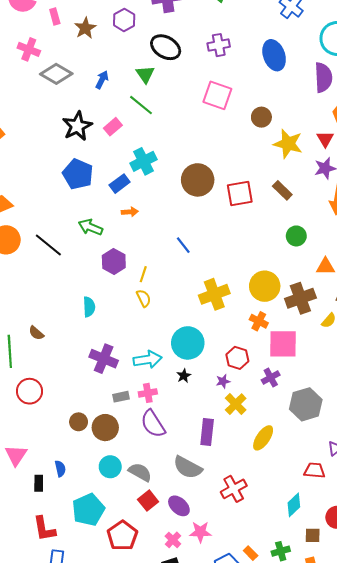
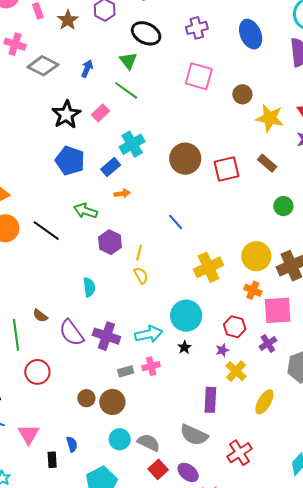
purple semicircle: (153, 424) -> (71, 333), moved

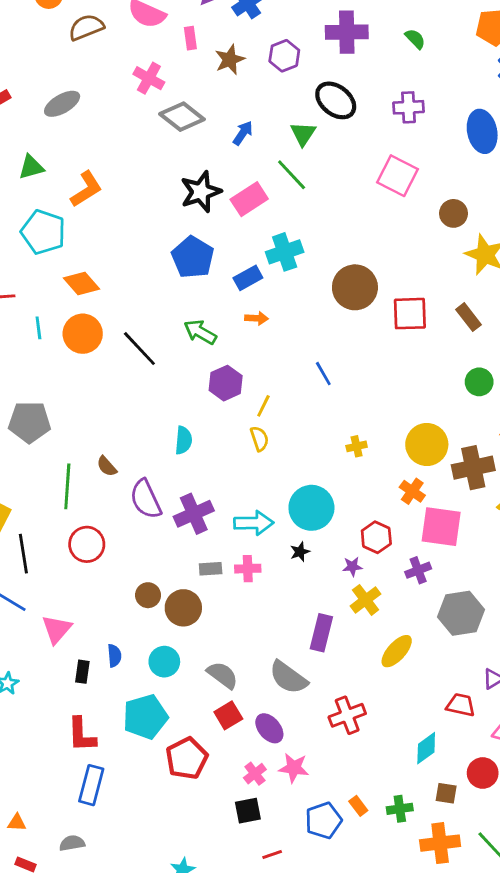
pink rectangle: (101, 113) -> (249, 199), size x1.4
yellow cross: (208, 267) -> (357, 446), size x0.5
purple cross: (106, 336) -> (194, 514), turned 36
cyan circle: (120, 439) -> (164, 662), moved

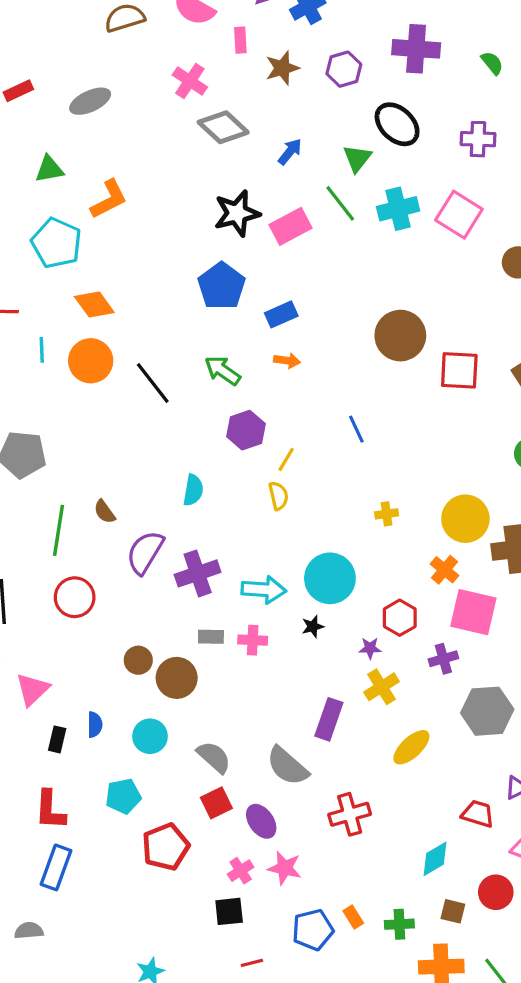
cyan cross: (285, 252) -> (398, 209), moved
purple semicircle: (146, 499) -> (145, 552), turned 51
cyan pentagon: (145, 717) -> (123, 796), size x0.7

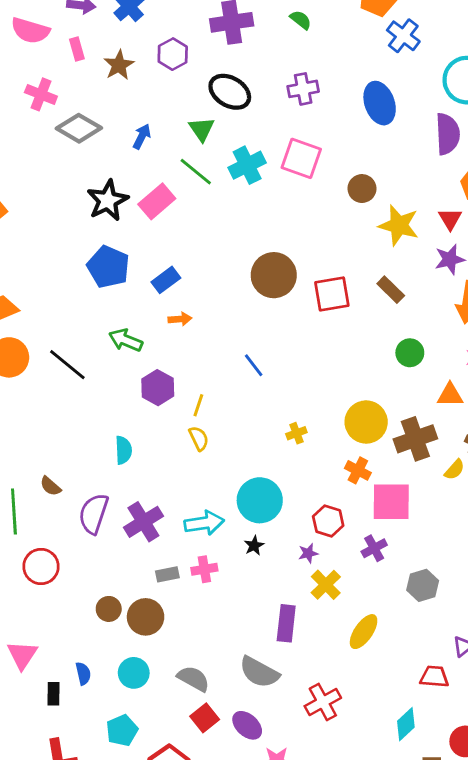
gray hexagon: (487, 711) -> (423, 585), size x0.7

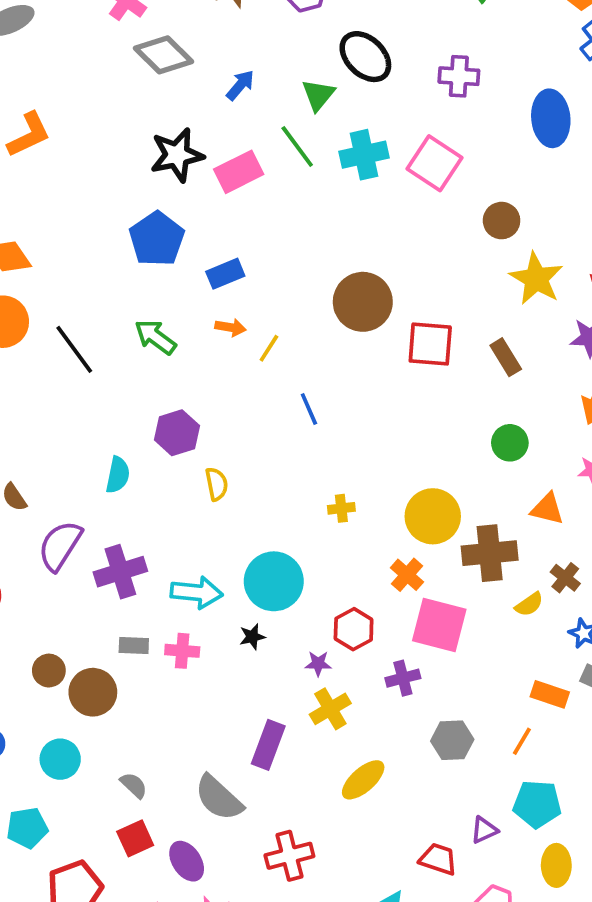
purple hexagon: (158, 388) -> (177, 433), moved
yellow line: (198, 405) -> (269, 348), moved
gray semicircle: (193, 679) -> (134, 785), size x0.7

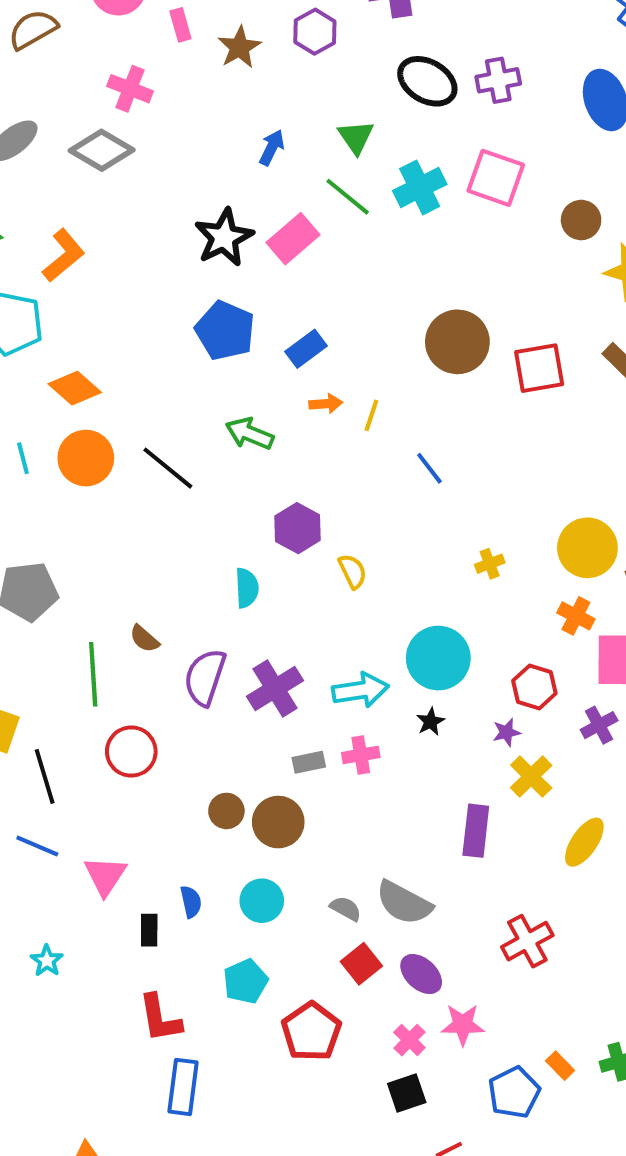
gray diamond: (164, 55) -> (102, 150), moved
black ellipse: (365, 57) -> (427, 81), moved
gray semicircle: (219, 798) -> (404, 903), moved

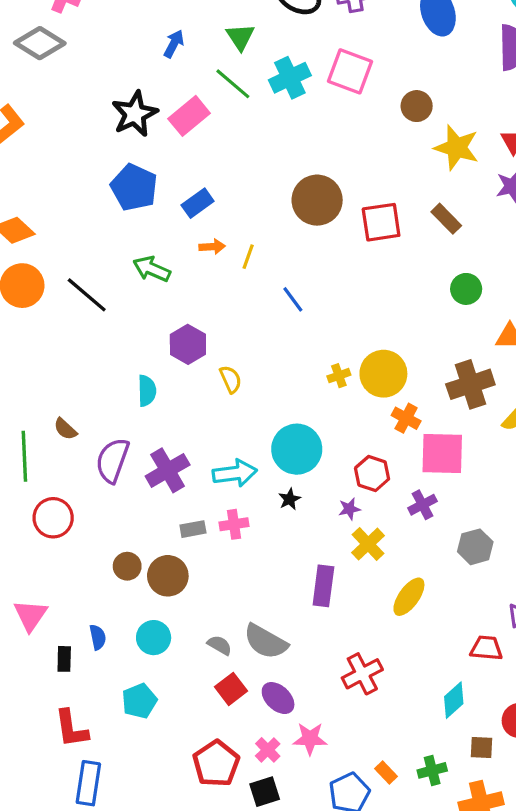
yellow circle: (587, 548) -> (383, 374), moved
red pentagon: (311, 1032) -> (216, 764), moved

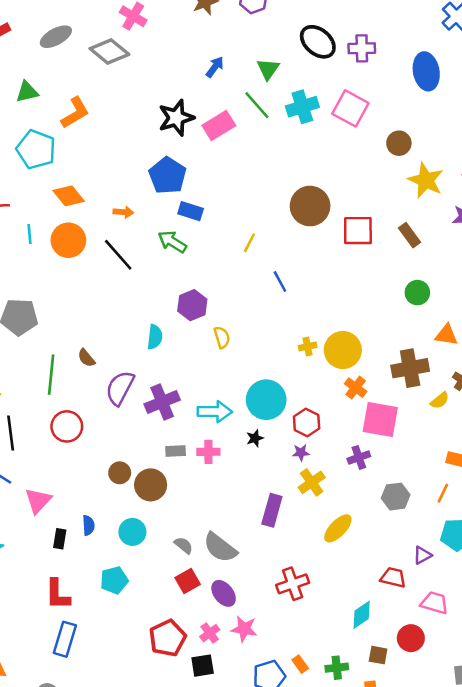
blue rectangle: (198, 203) -> (191, 211), moved, turned 45
orange arrow: (212, 247) -> (123, 212), moved
red hexagon: (372, 474) -> (307, 422), moved

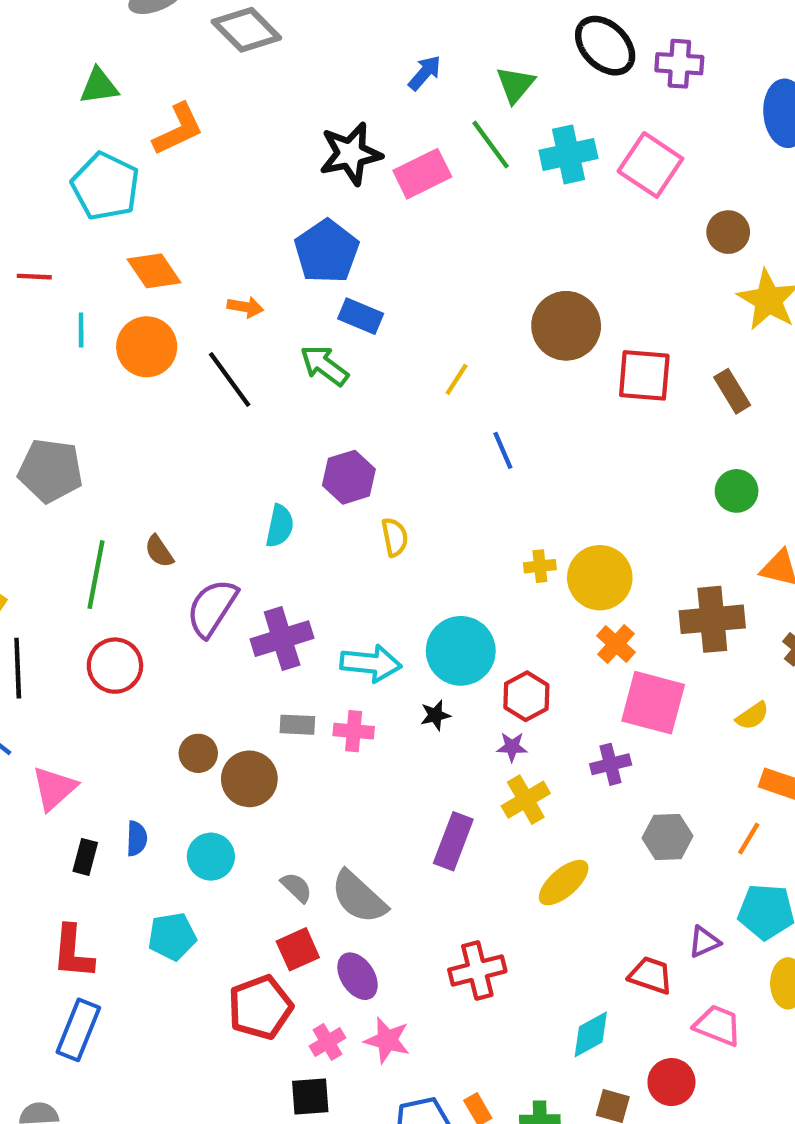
yellow semicircle: (440, 400) -> (752, 716), moved
red pentagon: (168, 638) -> (260, 1007), moved

